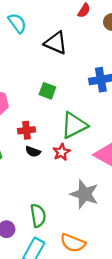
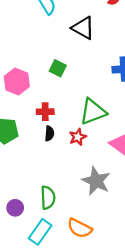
green square: (47, 91) -> (58, 68), moved
black semicircle: (33, 152) -> (49, 133), turned -112

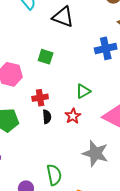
green triangle: (93, 112) -> (83, 91), size x0.6

